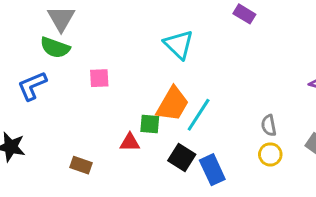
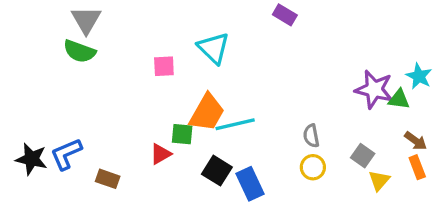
pink square: (99, 78) -> (164, 66), moved
blue L-shape: (32, 86) -> (66, 154), moved
cyan line: (199, 115) -> (235, 124), turned 44
red triangle: (130, 142) -> (161, 154), turned -30

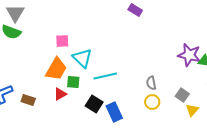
cyan triangle: (214, 48) -> (82, 58), moved
orange trapezoid: (207, 113) -> (56, 69), moved
brown rectangle: (108, 179) -> (28, 100), moved

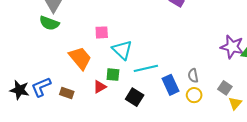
orange trapezoid: (56, 69) -> (80, 58), moved, turned -70
blue rectangle: (114, 112) -> (170, 85), moved

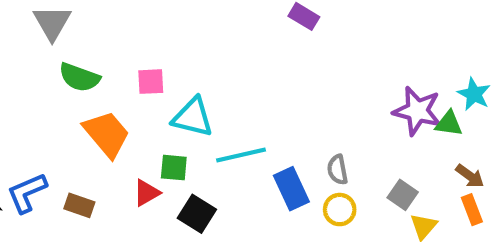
green semicircle: (49, 23) -> (79, 77), moved
cyan triangle: (122, 50) -> (193, 117), turned -30
black square: (135, 97) -> (197, 214), moved

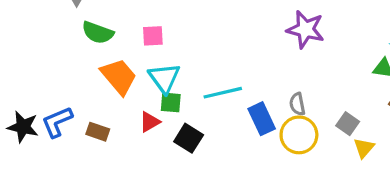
purple star: (417, 111) -> (305, 29), moved
cyan triangle: (193, 117) -> (164, 78), moved, turned 40
yellow circle: (340, 210) -> (299, 135), size x1.5

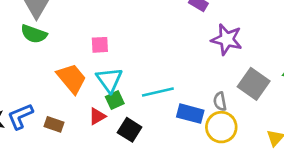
green semicircle: (98, 33) -> (34, 34), moved
green square: (171, 102) -> (115, 100), turned -30
blue rectangle: (262, 119) -> (190, 114), turned -50
gray square: (348, 124) -> (254, 84), moved, size x1.6

